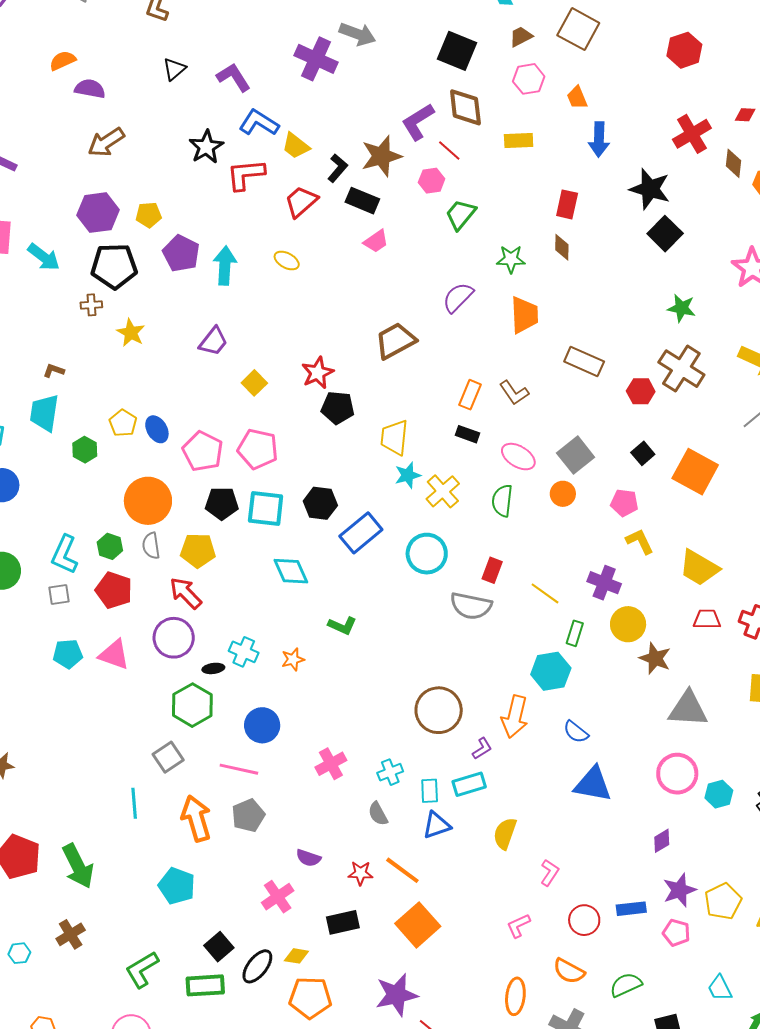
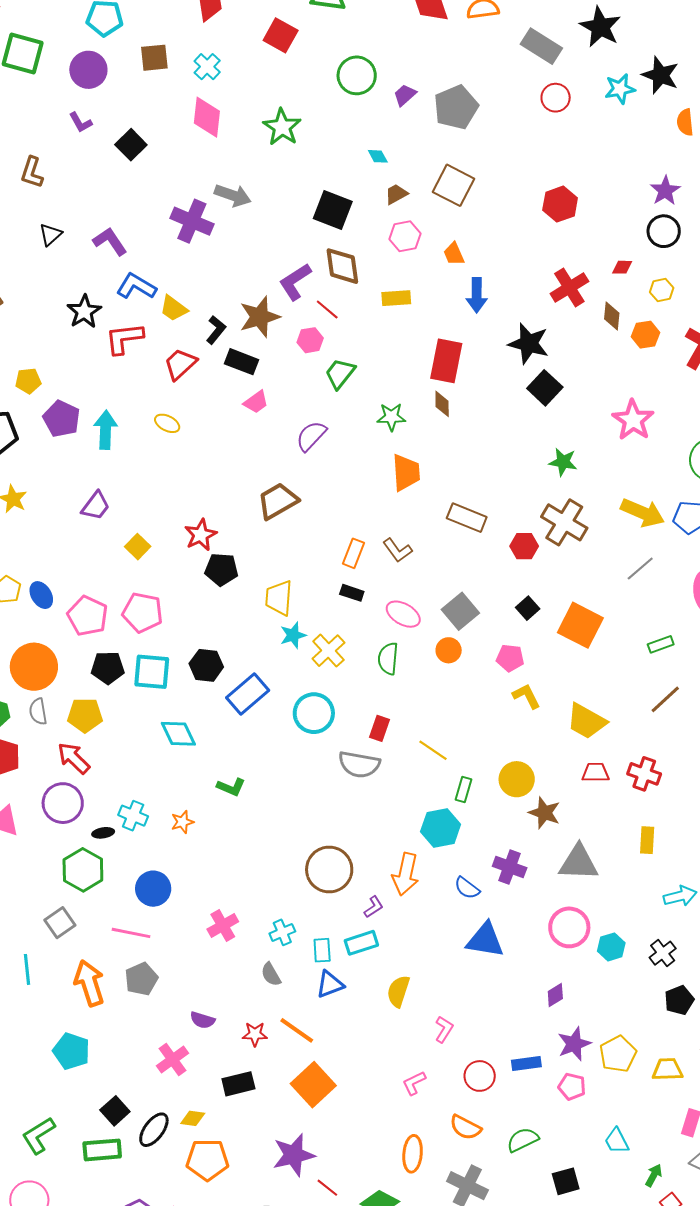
red rectangle: (567, 204) -> (446, 361), size x1.5
purple semicircle: (458, 297) -> (311, 436), moved
purple cross: (604, 583) -> (510, 867), moved

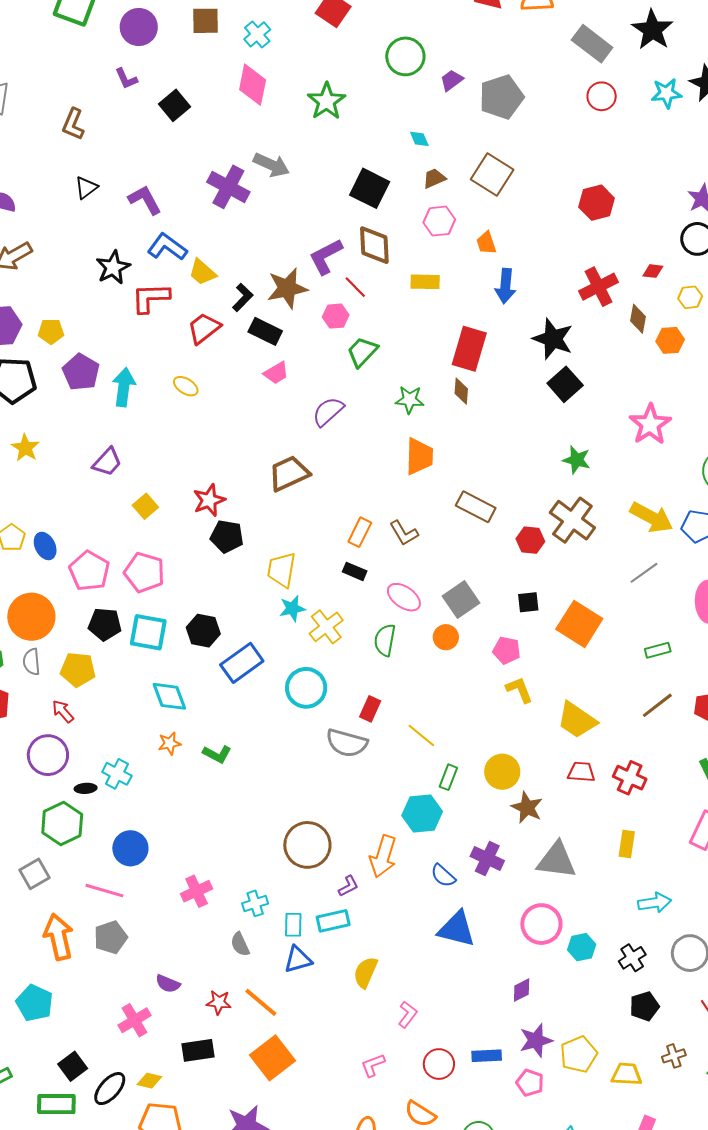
black square: (528, 608) -> (528, 602), turned 30
red arrow: (74, 758) -> (63, 711), size x0.7
orange star: (182, 822) -> (170, 743), moved

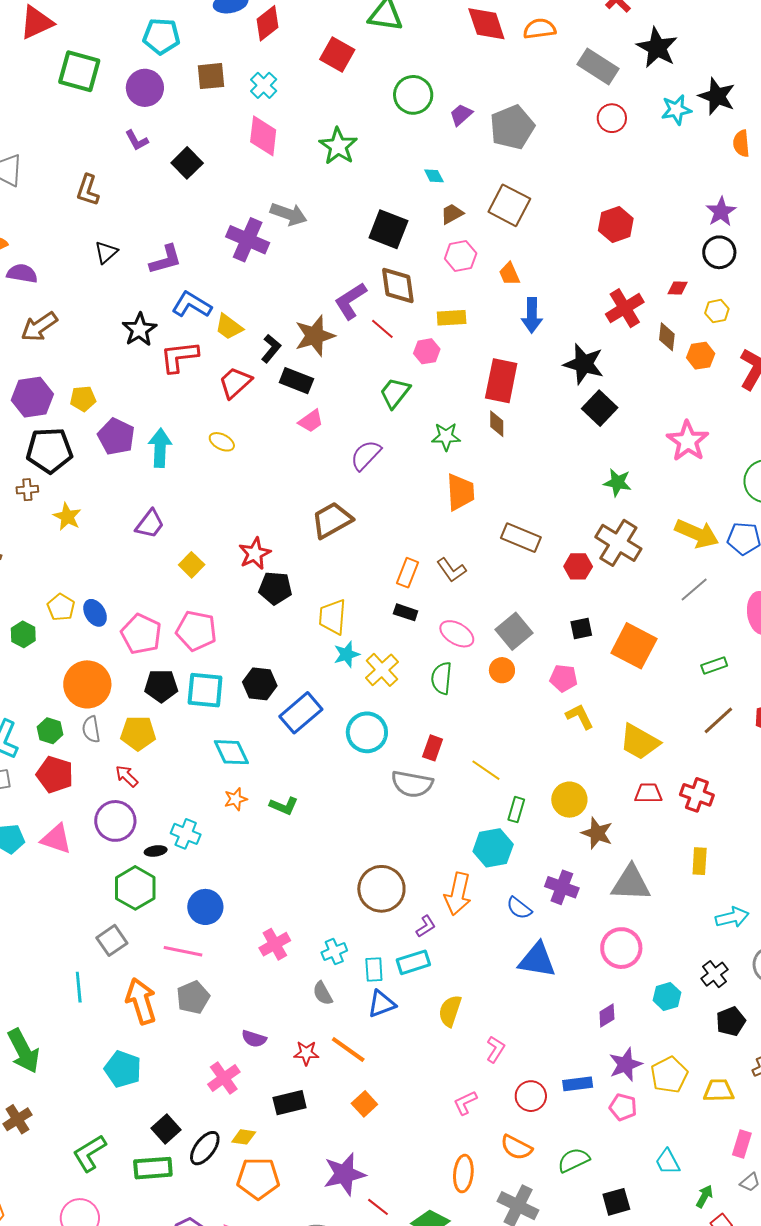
purple L-shape: (145, 200) -> (166, 260), turned 108
pink hexagon: (336, 316) -> (427, 351), moved
cyan hexagon: (582, 947) -> (667, 996), moved
orange square: (272, 1058) -> (364, 1104), size x0.6

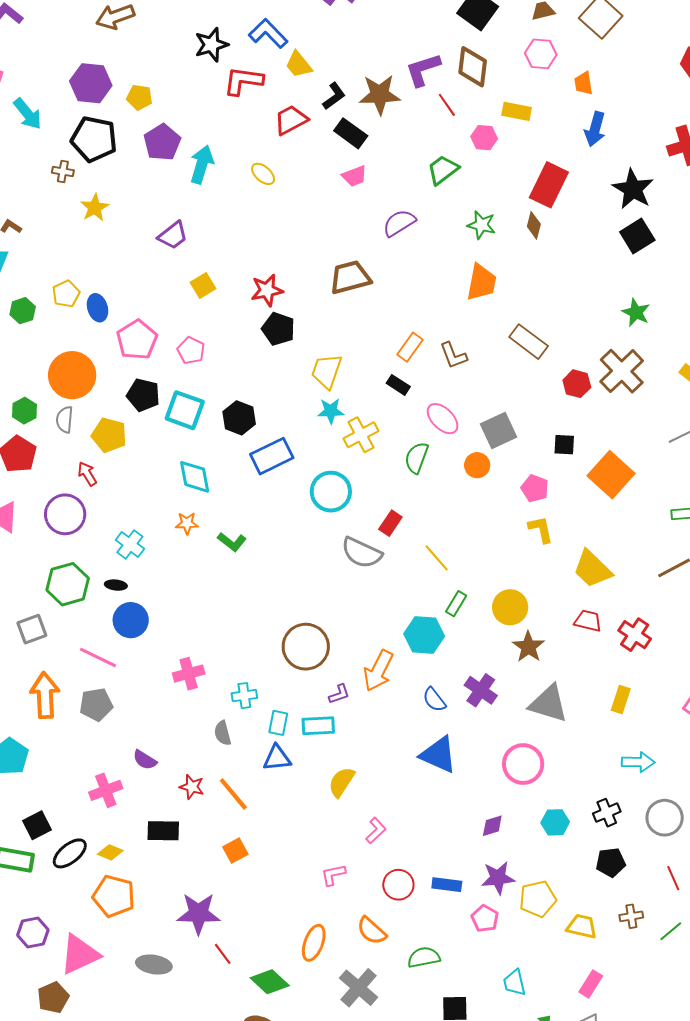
pink pentagon: (196, 631) -> (191, 350), size x0.7
black ellipse: (156, 851) -> (116, 585), moved

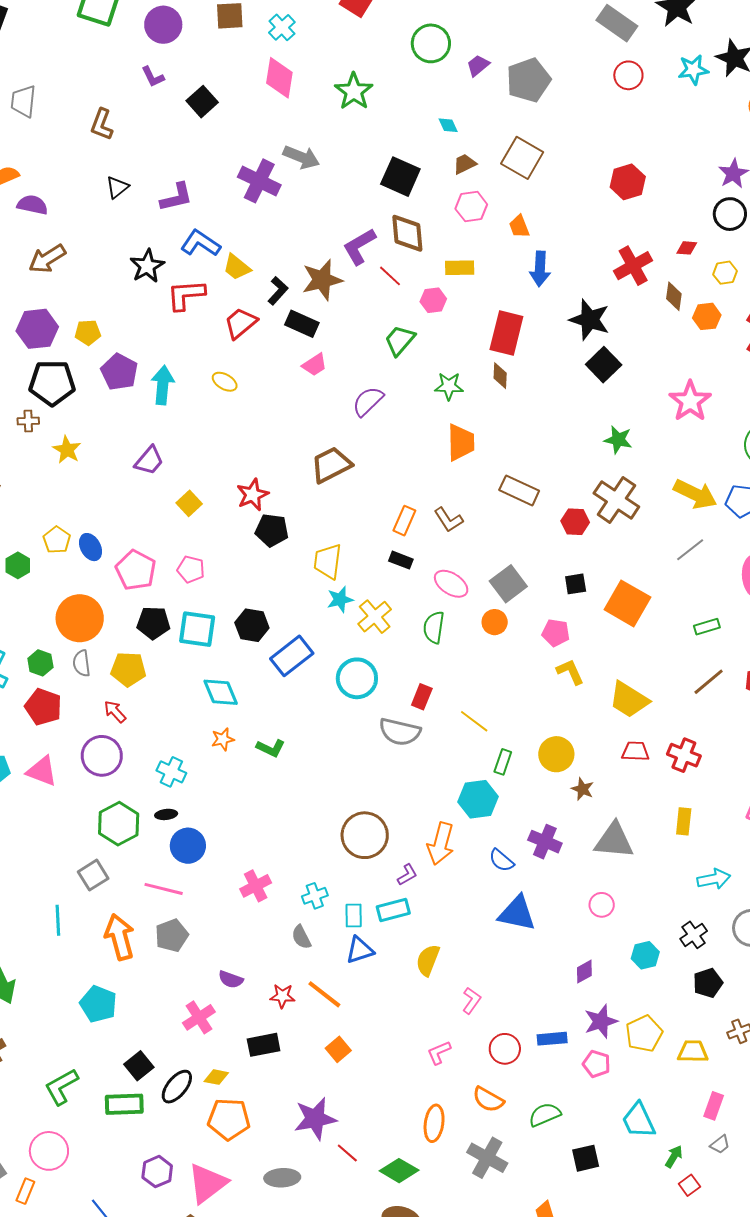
brown star: (528, 647) -> (582, 789), size x0.7
pink circle: (523, 764) -> (602, 905), size x0.6
cyan trapezoid: (514, 983) -> (639, 1120), size x1.4

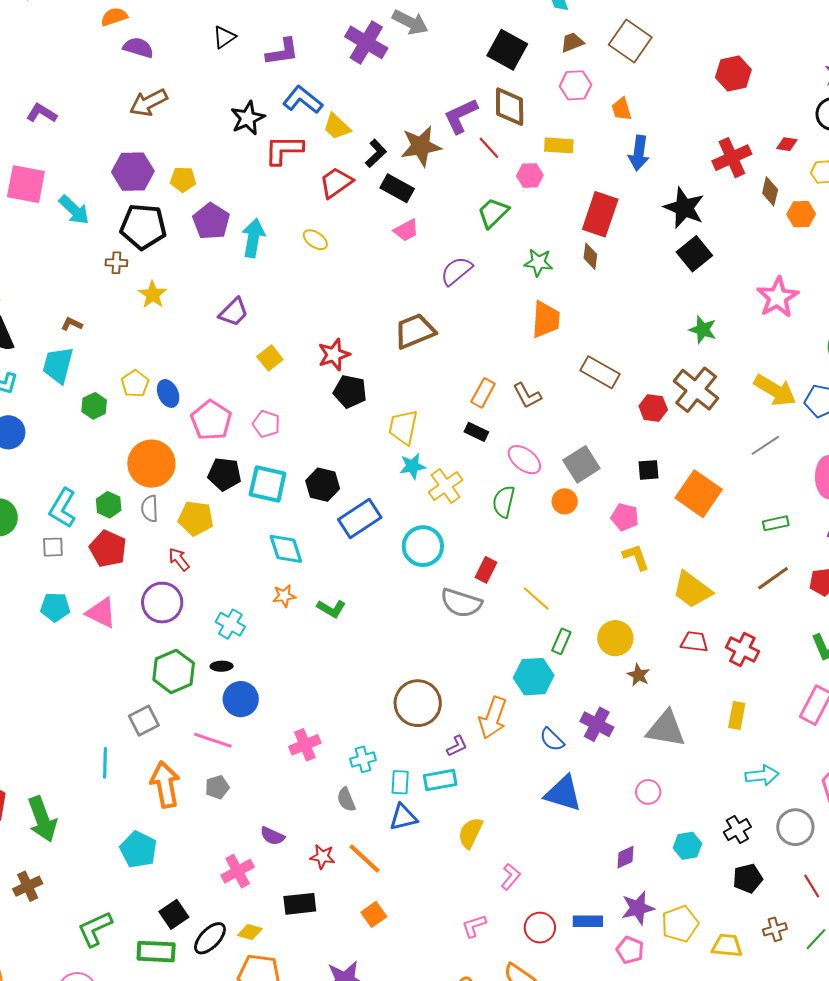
gray pentagon: (172, 935) -> (217, 787), size x0.7

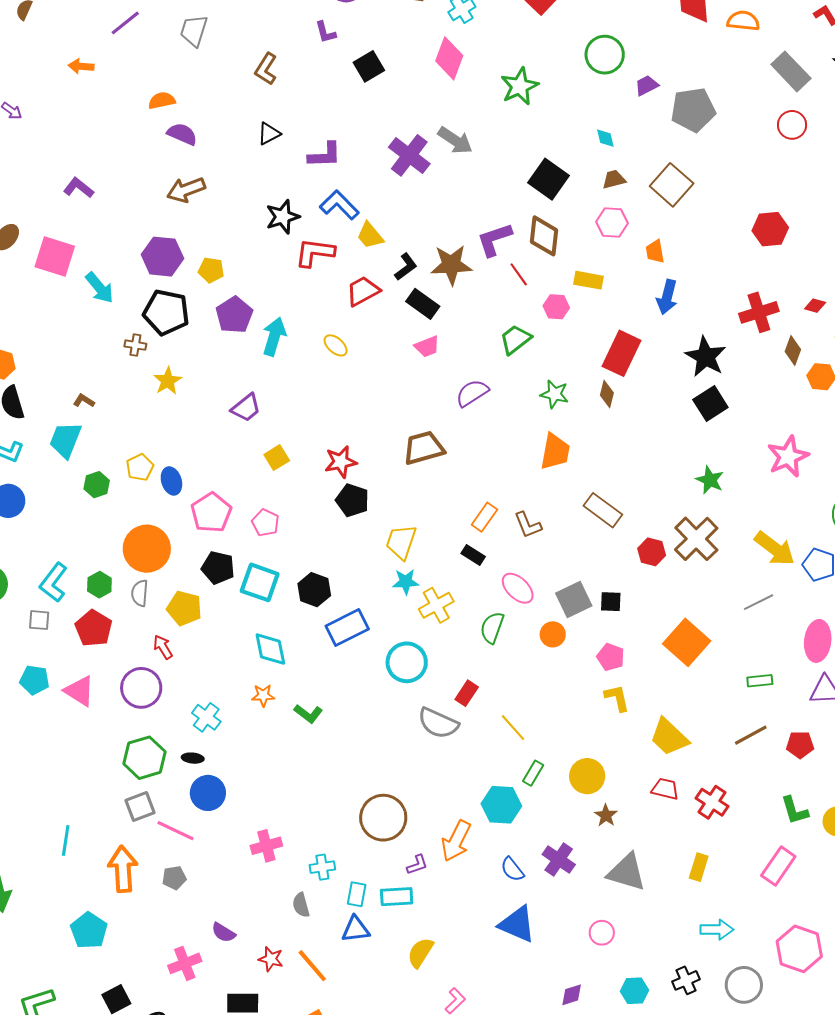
black square: (648, 470) -> (611, 602), moved
gray square: (144, 721) -> (140, 806), moved

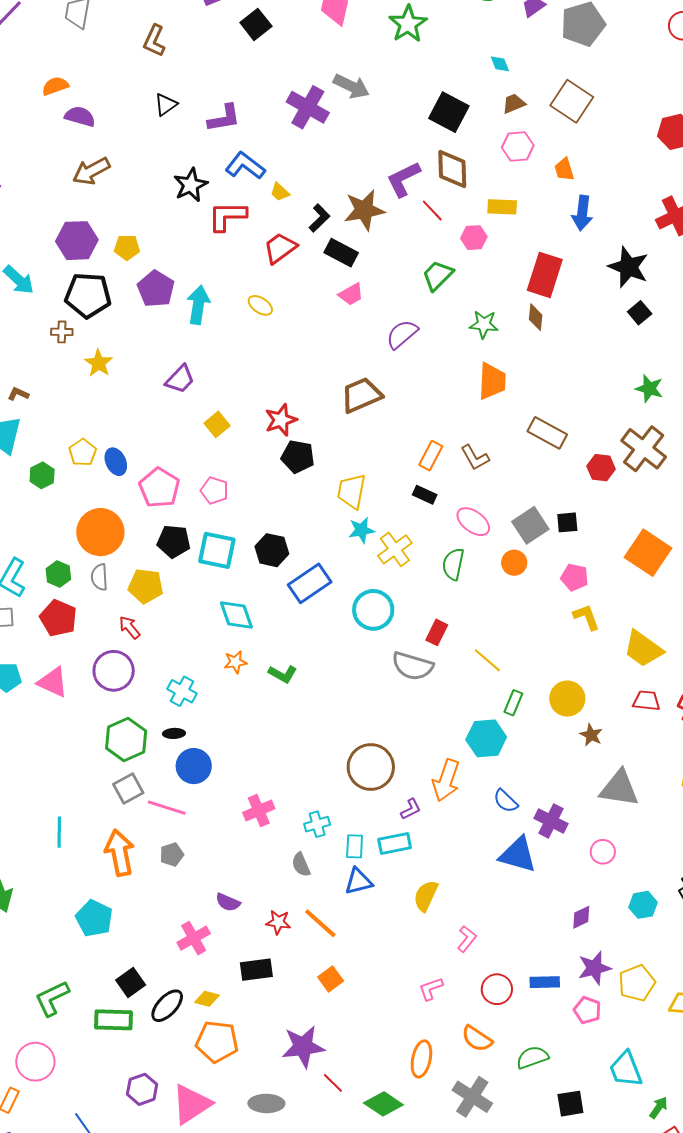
yellow trapezoid: (370, 236) -> (280, 192), size x0.7
black square: (710, 404) -> (640, 313), size x0.7
purple cross: (559, 859) -> (551, 821), moved

